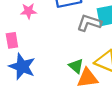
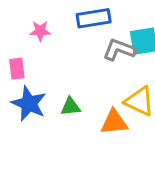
green triangle: (76, 66) -> (71, 107), moved, turned -49

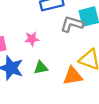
pink star: (40, 31) -> (32, 39), moved

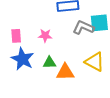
orange triangle: (73, 76) -> (65, 72), moved

